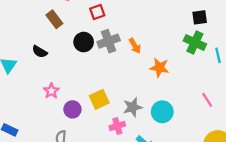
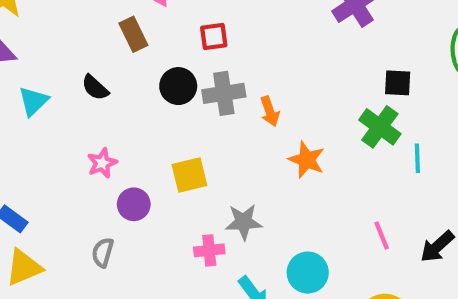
yellow square: (99, 99) -> (189, 175), moved
cyan circle: (162, 112) -> (308, 273), moved

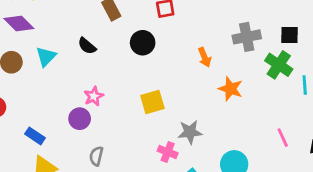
gray cross: (224, 93) -> (247, 37), moved
purple circle: (134, 204) -> (80, 119), moved
pink cross: (209, 250) -> (168, 152), turned 30

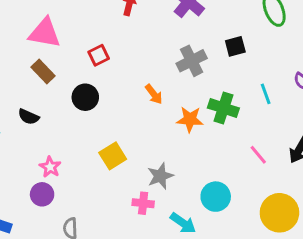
green cross: (279, 65) -> (223, 108), moved

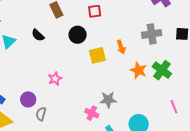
yellow square: (113, 156) -> (97, 55), moved
pink star: (50, 167) -> (55, 79), moved
purple circle: (42, 194) -> (28, 99), moved

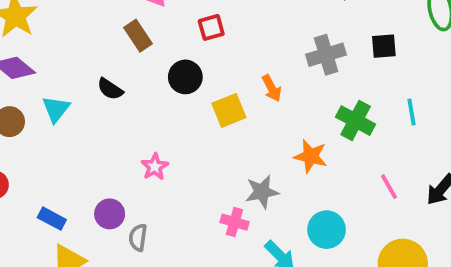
orange star: (138, 70) -> (311, 156), moved

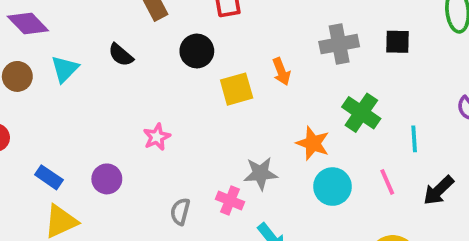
cyan line: (411, 112) -> (414, 139), moved
cyan circle: (327, 230) -> (332, 187), moved
gray semicircle: (138, 238) -> (180, 212), moved

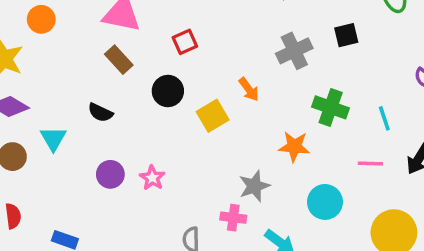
purple circle: (107, 179) -> (110, 174), moved
pink line: (387, 182) -> (370, 164), turned -50
cyan circle: (332, 187) -> (325, 202), moved

